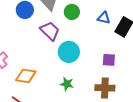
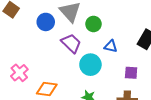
blue triangle: (104, 18) -> (111, 46), moved

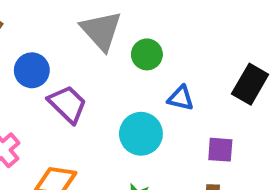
blue circle: (46, 22) -> (32, 70), moved
purple trapezoid: (71, 43) -> (68, 104), moved

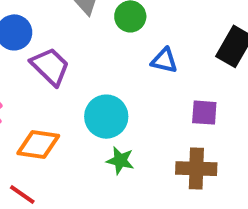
cyan circle: (141, 134) -> (106, 117), moved

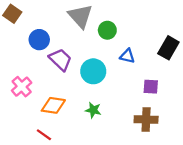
cyan circle: (106, 117) -> (93, 71), moved
green star: (120, 161) -> (93, 110), moved

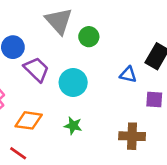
blue triangle: (127, 56) -> (128, 75), moved
purple square: (151, 87) -> (154, 100), moved

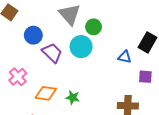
cyan circle: (73, 82) -> (81, 47), moved
green star: (73, 126) -> (73, 97), moved

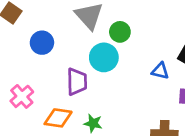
purple trapezoid: (52, 53) -> (77, 82), moved, turned 45

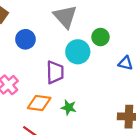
green circle: (120, 32) -> (100, 37), moved

